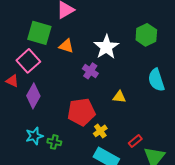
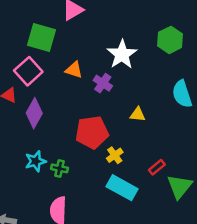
orange triangle: (66, 46) -> (74, 70), moved

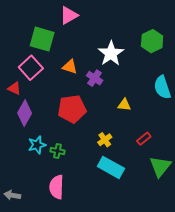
purple diamond: (34, 113) -> (25, 113), moved
red pentagon: (92, 132) -> (72, 109), moved
red rectangle: (157, 167) -> (144, 139), moved

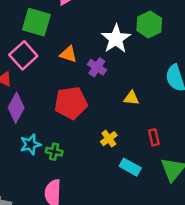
green hexagon: (152, 41) -> (149, 24), moved
red rectangle: (144, 139) -> (154, 137), turned -64
cyan rectangle: (111, 167) -> (130, 167), moved, size x0.7

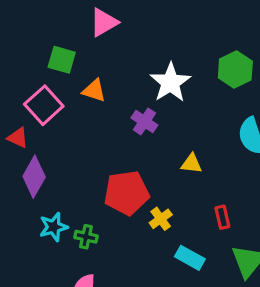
green square: (36, 22) -> (62, 60), size x0.7
green hexagon: (149, 24) -> (235, 70), moved
orange triangle: (68, 54) -> (94, 91), moved
red pentagon: (71, 103) -> (127, 193), moved

